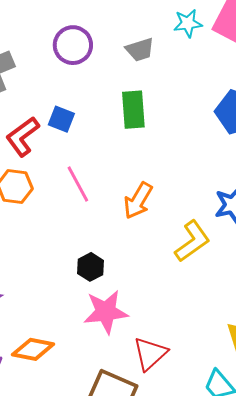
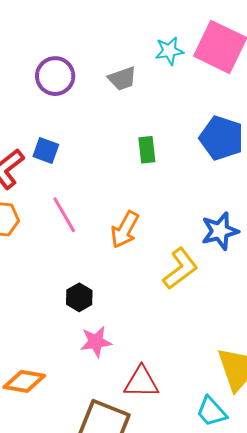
green rectangle: (133, 110) -> (147, 150), moved, size x0.7
pink star: (106, 312) -> (96, 342), size x0.7
red triangle: (150, 354) -> (141, 382), turned 45

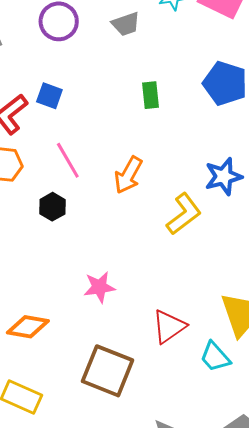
black hexagon: (79, 297) -> (52, 207), moved
red triangle: (141, 382) -> (169, 327), moved, turned -36

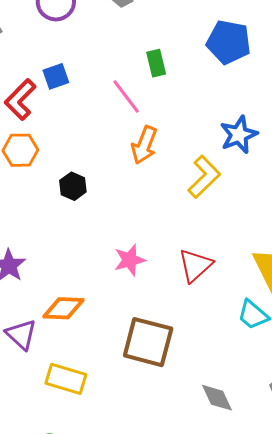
blue square: (49, 96) -> (56, 76), turned -32
pink line: (68, 160) -> (126, 96), moved
red triangle: (169, 327) -> (195, 265), moved

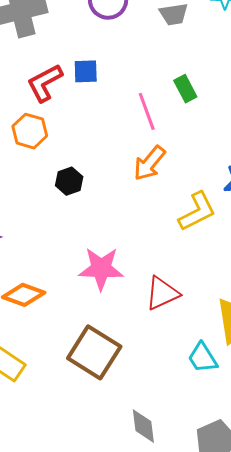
green rectangle: (156, 63) -> (185, 89), turned -32
pink star: (130, 260) -> (101, 269), size x1.4

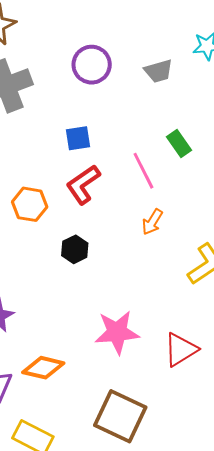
red L-shape: (45, 83) -> (83, 184), moved
orange arrow: (149, 163) -> (152, 222), size x0.7

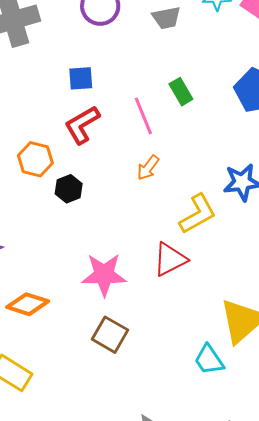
orange hexagon: (30, 204) -> (35, 159), moved
red triangle: (181, 350) -> (170, 259), moved
brown square: (120, 416) -> (110, 335), moved, size x0.7

